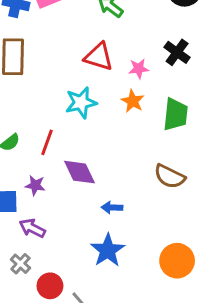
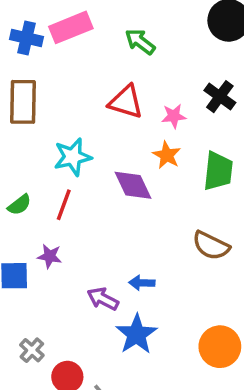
cyan star: (81, 103) -> (73, 157), moved
purple diamond: (80, 172) -> (133, 185), moved
purple arrow: (32, 228) -> (103, 299), moved

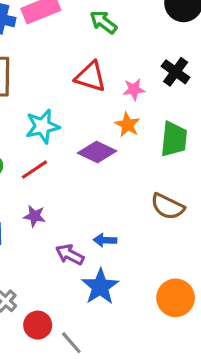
purple diamond: (133, 185) -> (97, 152), turned -39
red line: (64, 205) -> (34, 170), turned 36
purple star: (50, 256) -> (34, 216), moved

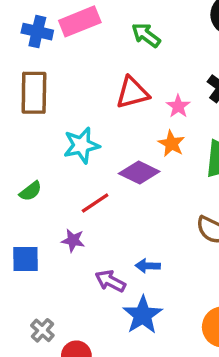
red triangle: (91, 77) -> (132, 93), turned -32
pink star: (134, 89) -> (178, 106), turned -30
red line: (34, 170) -> (95, 203), moved

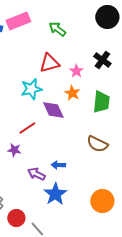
cyan star: (81, 145) -> (31, 89), moved
purple diamond: (139, 172) -> (53, 110), turned 40

